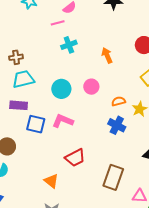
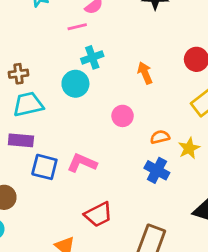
cyan circle: (61, 89) -> (75, 84), moved

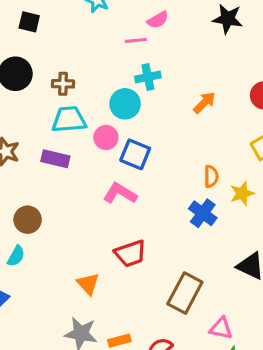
orange arrow: (145, 73) -> (204, 103), turned 60
pink circle: (123, 116) -> (106, 138), moved
orange semicircle: (160, 137) -> (211, 176), turned 96
blue square: (44, 167) -> (135, 154), moved

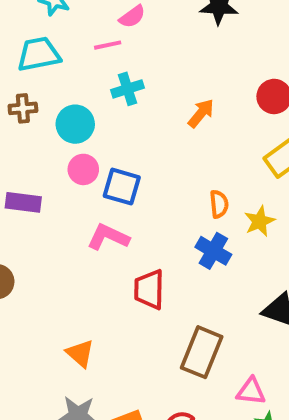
cyan circle: (125, 104) -> (75, 124), moved
cyan trapezoid: (69, 119) -> (39, 54), moved
red trapezoid: (130, 253) -> (149, 289), moved, turned 116

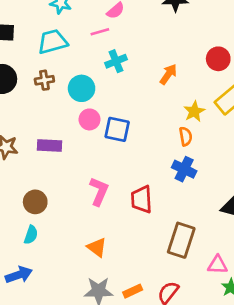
yellow star: (260, 221) -> (194, 111), moved
pink L-shape: (108, 237) -> (99, 191), moved, turned 92

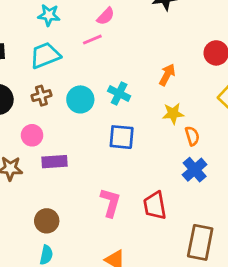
cyan cross: (116, 61) -> (119, 93), moved, turned -35
yellow star: (194, 111) -> (173, 113), moved, turned 30
pink circle: (90, 119) -> (32, 135), moved
blue cross: (184, 169) -> (195, 170), turned 30

